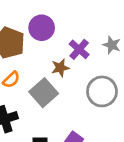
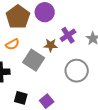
gray square: (44, 93) -> (34, 60), turned -30

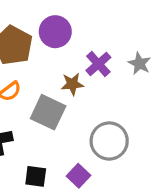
gray circle: (77, 71) -> (109, 141), moved

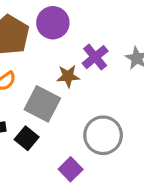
black square: (36, 176) -> (27, 138), moved, turned 30

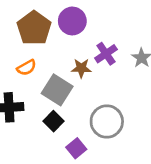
black square: (27, 138) -> (54, 121), moved

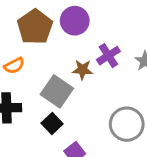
orange semicircle: (27, 68) -> (14, 66), moved
gray circle: (107, 122) -> (127, 124), moved

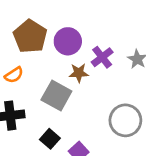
purple circle: (75, 21) -> (68, 41), moved
black square: (52, 124) -> (50, 139), moved

